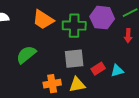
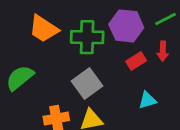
gray square: (74, 59) -> (87, 83), turned -30
red rectangle: (98, 69) -> (136, 61), moved

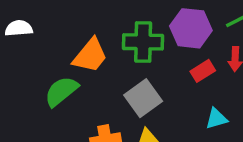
orange trapezoid: (44, 29) -> (90, 56), moved, turned -84

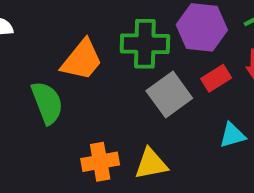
green semicircle: (61, 91) -> (47, 103), turned 108
gray square: (143, 98) -> (169, 95), moved

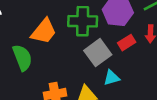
cyan triangle: (232, 135) -> (112, 78), moved

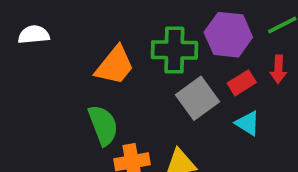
green semicircle: (22, 58) -> (103, 125), moved
cyan triangle: (112, 78) -> (248, 123), moved, turned 48

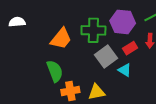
cyan triangle: (248, 123) -> (125, 70), moved

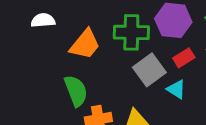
white semicircle: (17, 22) -> (43, 20), moved

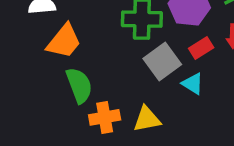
orange trapezoid: (85, 44) -> (64, 41), moved

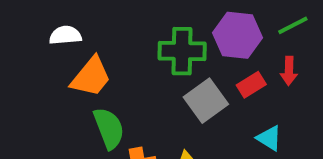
cyan triangle: (193, 84) -> (269, 138), moved

